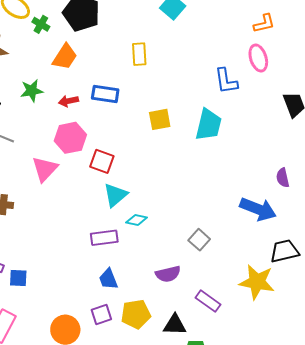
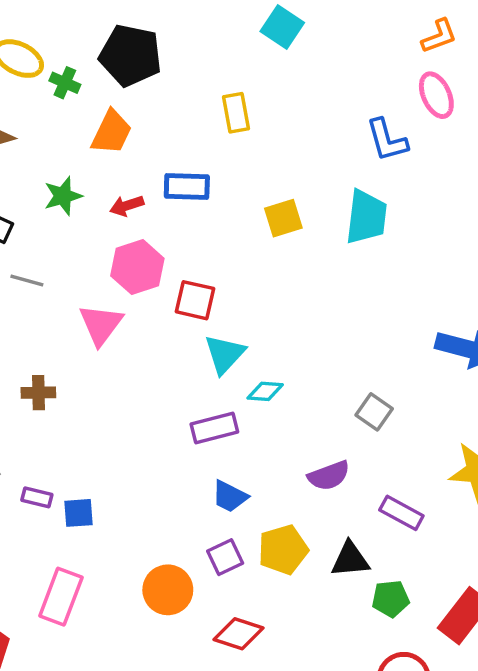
blue trapezoid: (108, 279) -> (230, 496), turned -35

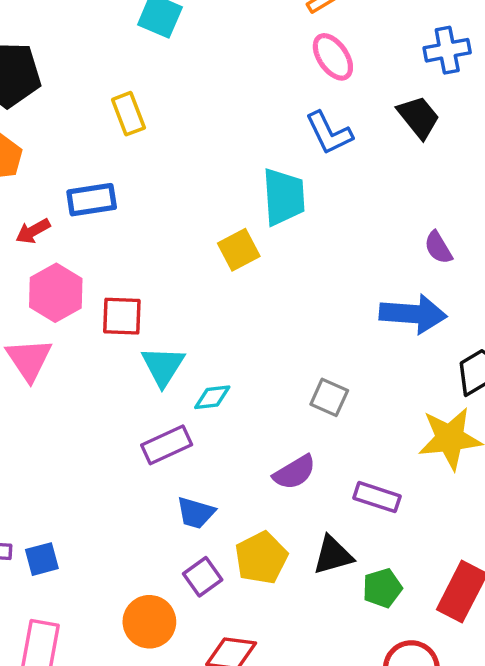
blue L-shape: (387, 140) -> (329, 133), moved
yellow square: (283, 218) -> (239, 250), moved

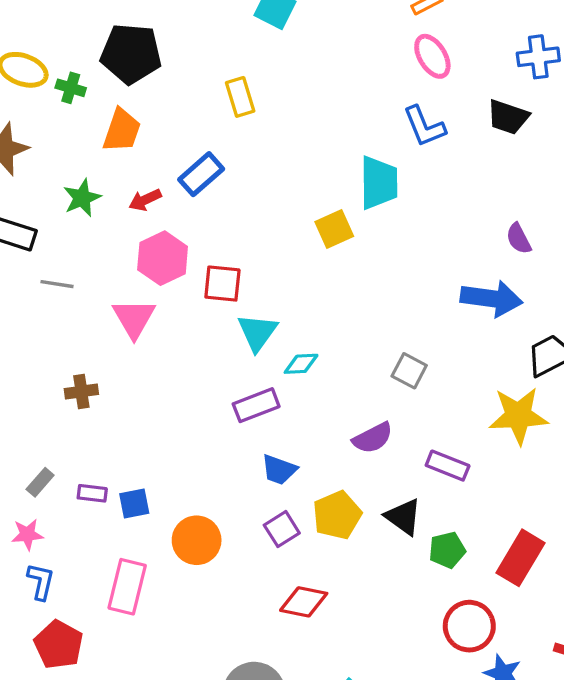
black trapezoid: (419, 117) -> (508, 117), turned 144
blue rectangle: (92, 200) -> (201, 174), turned -36
black triangle: (333, 555) -> (403, 517), turned 48
orange circle: (149, 622) -> (197, 540), moved

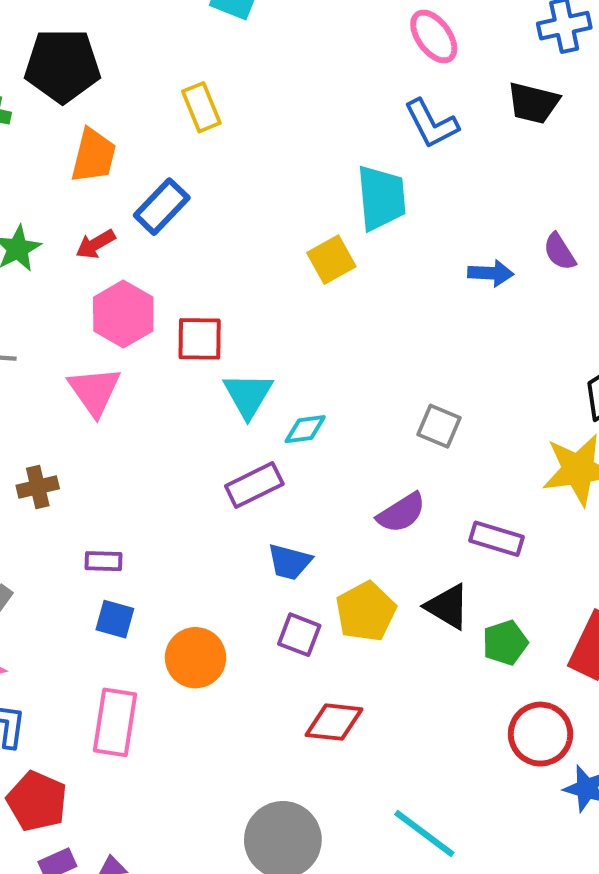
orange trapezoid: (122, 130) -> (94, 156), moved
blue arrow: (492, 299) -> (491, 273), moved, size x0.6
purple rectangle: (92, 493) -> (103, 561), moved
blue square: (134, 503) -> (115, 619), turned 32
purple square: (282, 529) -> (299, 635), turned -32

